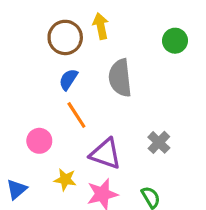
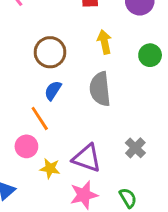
yellow arrow: (101, 26) -> (104, 42), moved
orange line: (76, 115) -> (40, 118), moved
yellow star: (65, 180) -> (50, 168), moved

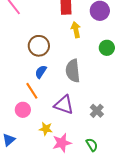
yellow arrow: (104, 42) -> (76, 30), moved
purple triangle: (87, 158) -> (64, 105), moved
yellow star: (50, 168) -> (46, 129), moved

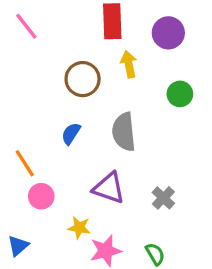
brown circle: (39, 46) -> (83, 79), moved
orange line: (32, 91) -> (25, 163), moved

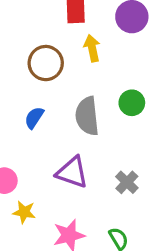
green circle: (180, 94) -> (132, 103), moved
yellow star: (79, 228) -> (24, 212), moved

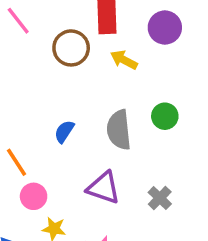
yellow arrow: (92, 48) -> (124, 60), turned -50
brown circle: (46, 63) -> (71, 48), moved

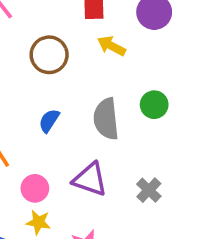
brown circle: (71, 48) -> (49, 55), moved
pink circle: (34, 196) -> (35, 188), moved

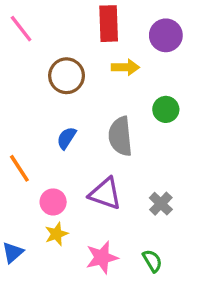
yellow arrow: (111, 46) -> (125, 67), turned 152
green circle: (154, 105) -> (166, 109), moved
yellow star: (38, 222) -> (56, 234), turned -30

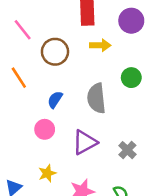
pink line: (21, 29) -> (23, 30), moved
orange line: (19, 168) -> (19, 78), moved
purple triangle: (105, 194) -> (85, 142), turned -48
pink circle: (53, 202) -> (45, 129), moved

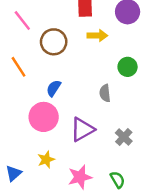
gray semicircle: (96, 98) -> (105, 93), moved, size x0.6
pink circle: (45, 129) -> (44, 117), size x1.5

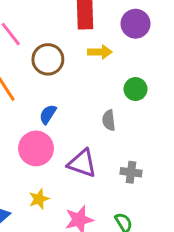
purple triangle: (82, 129) -> (82, 163), turned 48
gray cross: (124, 137) -> (131, 172), turned -36

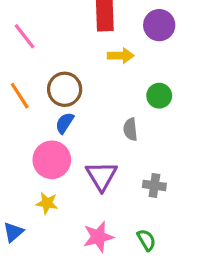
brown circle: (48, 59) -> (65, 89), moved
purple triangle: (82, 163) -> (101, 176), turned 40
yellow star: (39, 199) -> (47, 203), moved, turned 30

